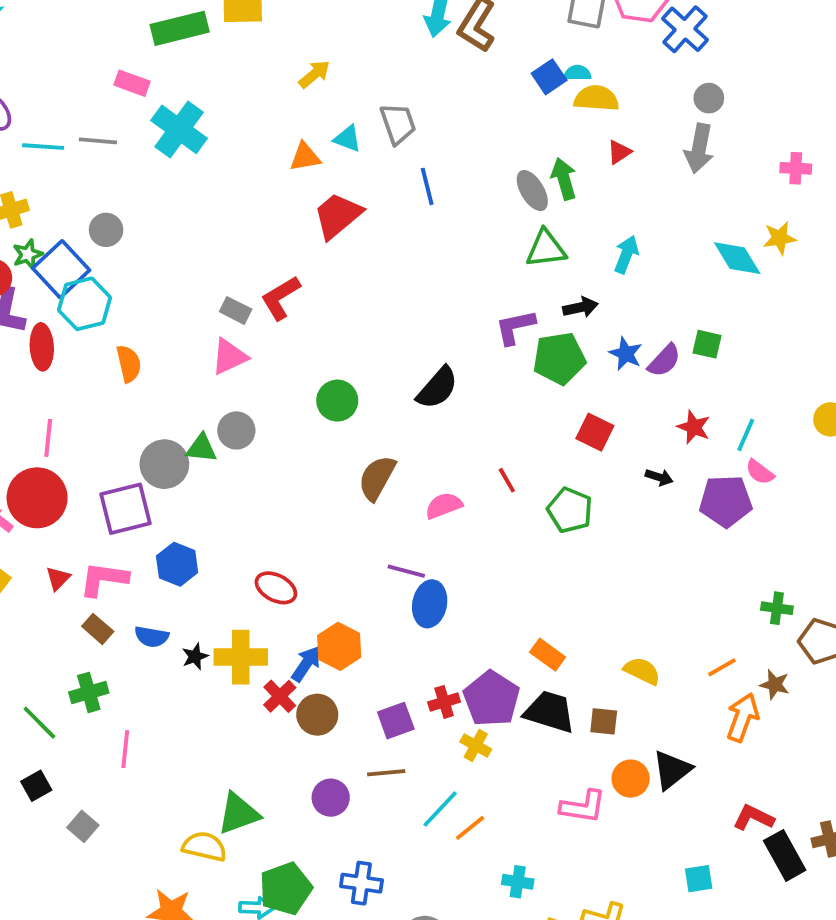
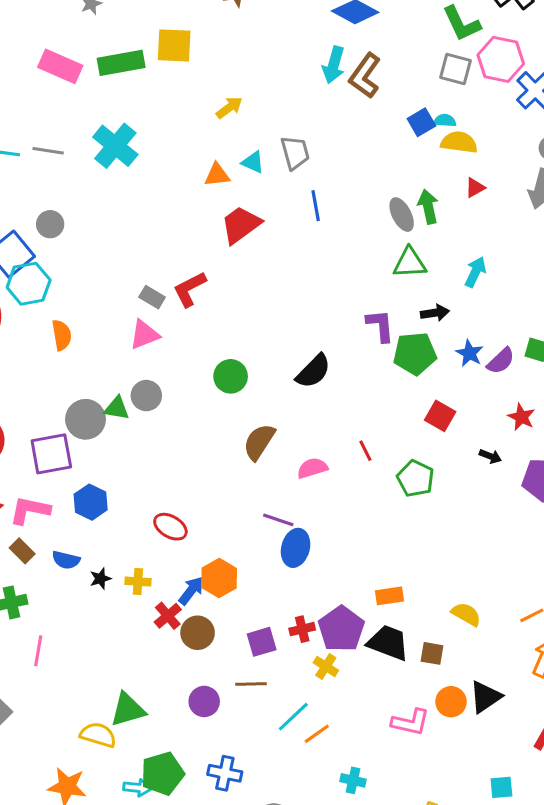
pink rectangle: (132, 83) -> (60, 66), moved, size x1.5
purple L-shape: (515, 327) -> (380, 326), turned 93
orange rectangle: (548, 655) -> (390, 596), turned -48
yellow cross: (241, 657) -> (138, 582), size x0.6

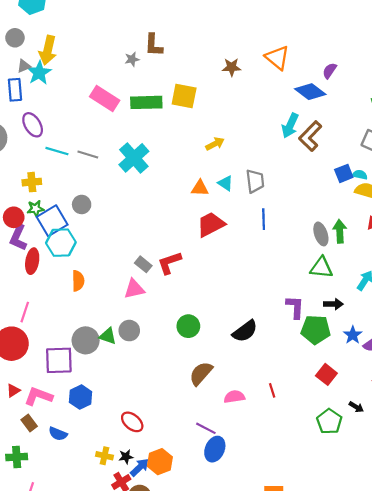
green pentagon: (415, 479) -> (329, 421), moved
black star: (100, 579) -> (126, 457), moved

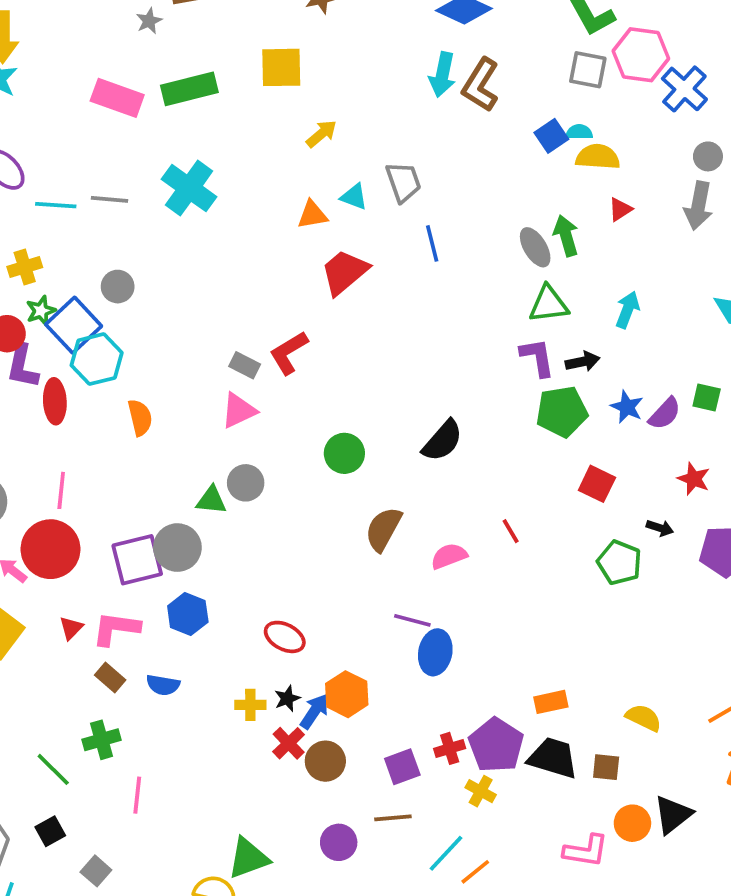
yellow square: (184, 96) -> (281, 67), moved
purple L-shape: (295, 307) -> (537, 357), moved
gray circle: (86, 340) -> (177, 548), moved

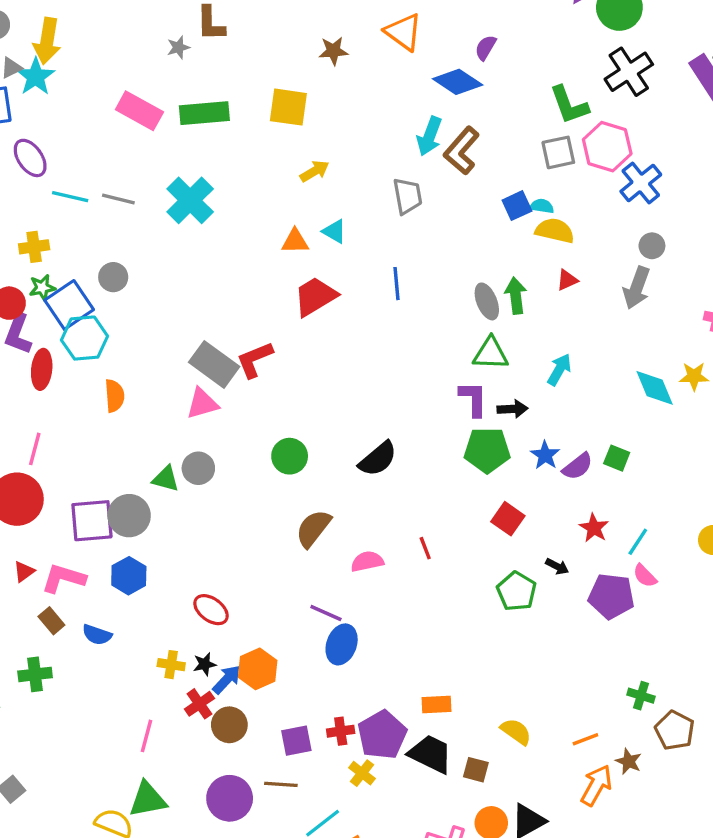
gray square: (588, 70) -> (558, 152), turned -32
gray trapezoid: (403, 182) -> (408, 196), moved
gray rectangle: (245, 365) -> (214, 364), size x1.8
pink line: (137, 795) -> (147, 736), moved
purple circle: (339, 842) -> (230, 798), size x1.4

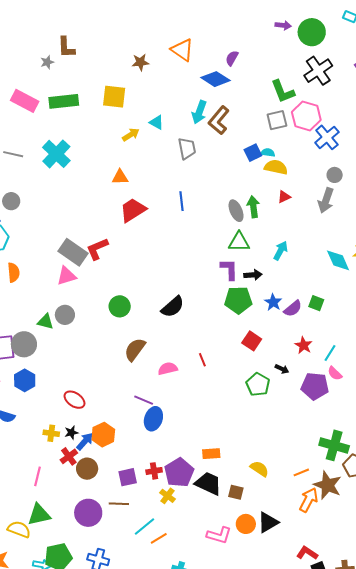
cyan triangle: (334, 231) -> (157, 122), moved
green cross: (641, 696) -> (334, 445), size x1.8
brown star: (629, 761) -> (328, 485), size x1.8

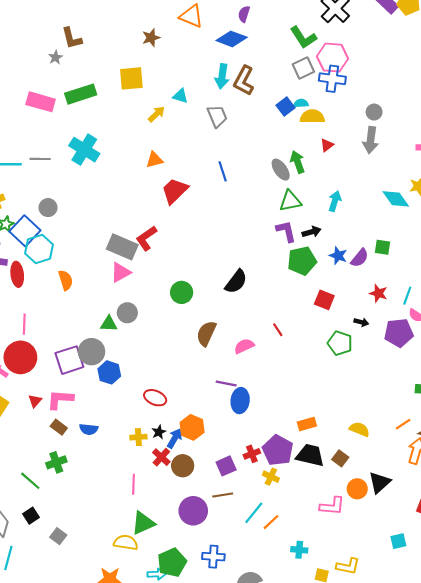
blue cross: (327, 137) -> (332, 79), moved, turned -30
blue hexagon: (25, 380) -> (109, 372), moved
brown square: (236, 492) -> (340, 458), turned 35

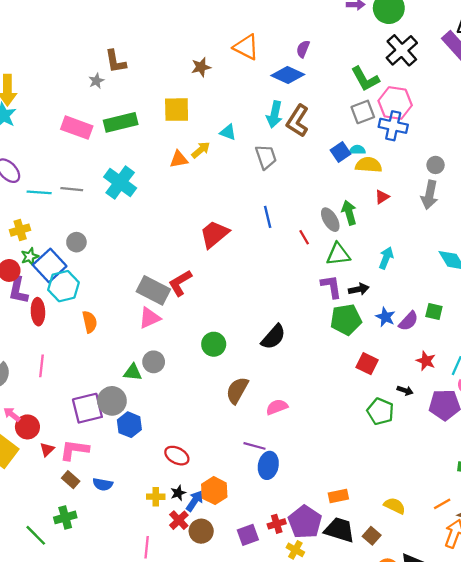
orange triangle: (154, 160) -> (179, 159), moved
red line: (278, 330) -> (304, 237), moved
red circle: (20, 357) -> (27, 427), moved, size x0.7

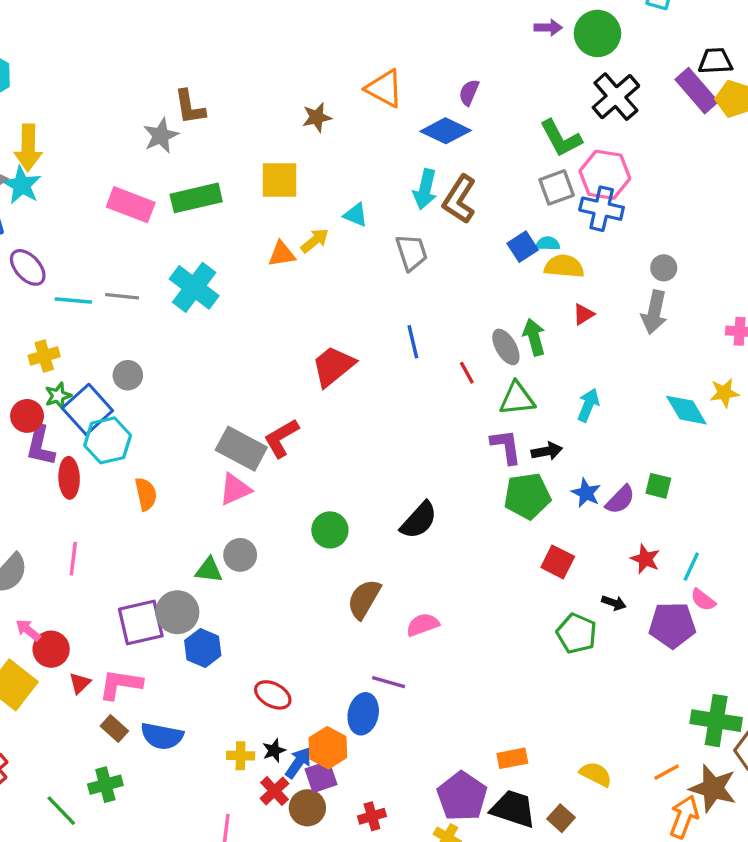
gray star: (96, 81) -> (161, 136), size x1.5
blue ellipse: (268, 465) -> (363, 714), moved
blue semicircle: (103, 484) -> (162, 736), size x1.4
red cross: (277, 524) -> (372, 816), moved
purple square: (248, 535) -> (321, 777), moved

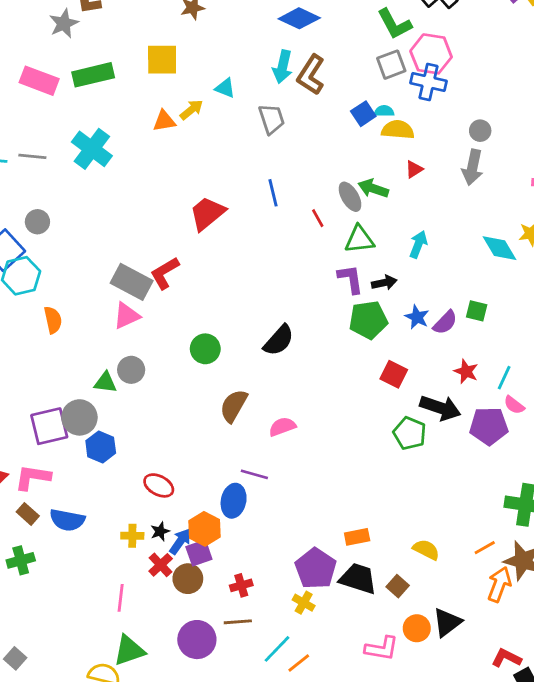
green arrow: (534, 337) -> (373, 188), turned -56
black arrow: (614, 603) -> (440, 408), size x2.0

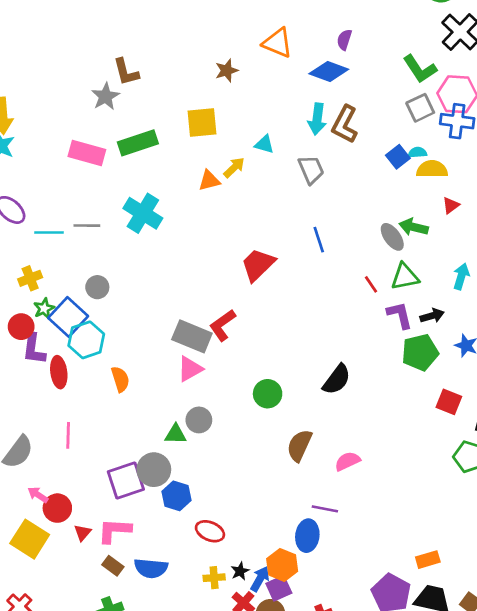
red line: (318, 218) -> (371, 284), moved
red ellipse: (159, 485) -> (210, 531), moved

